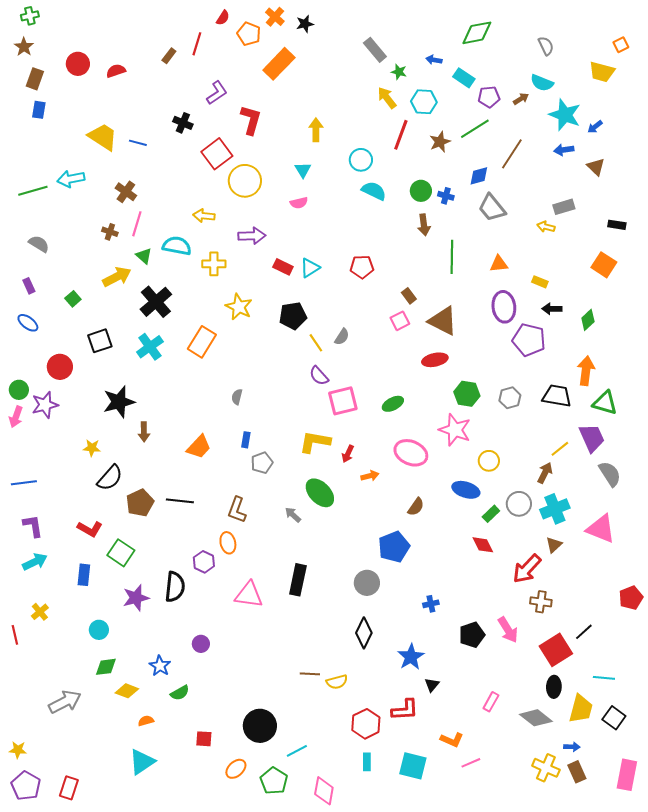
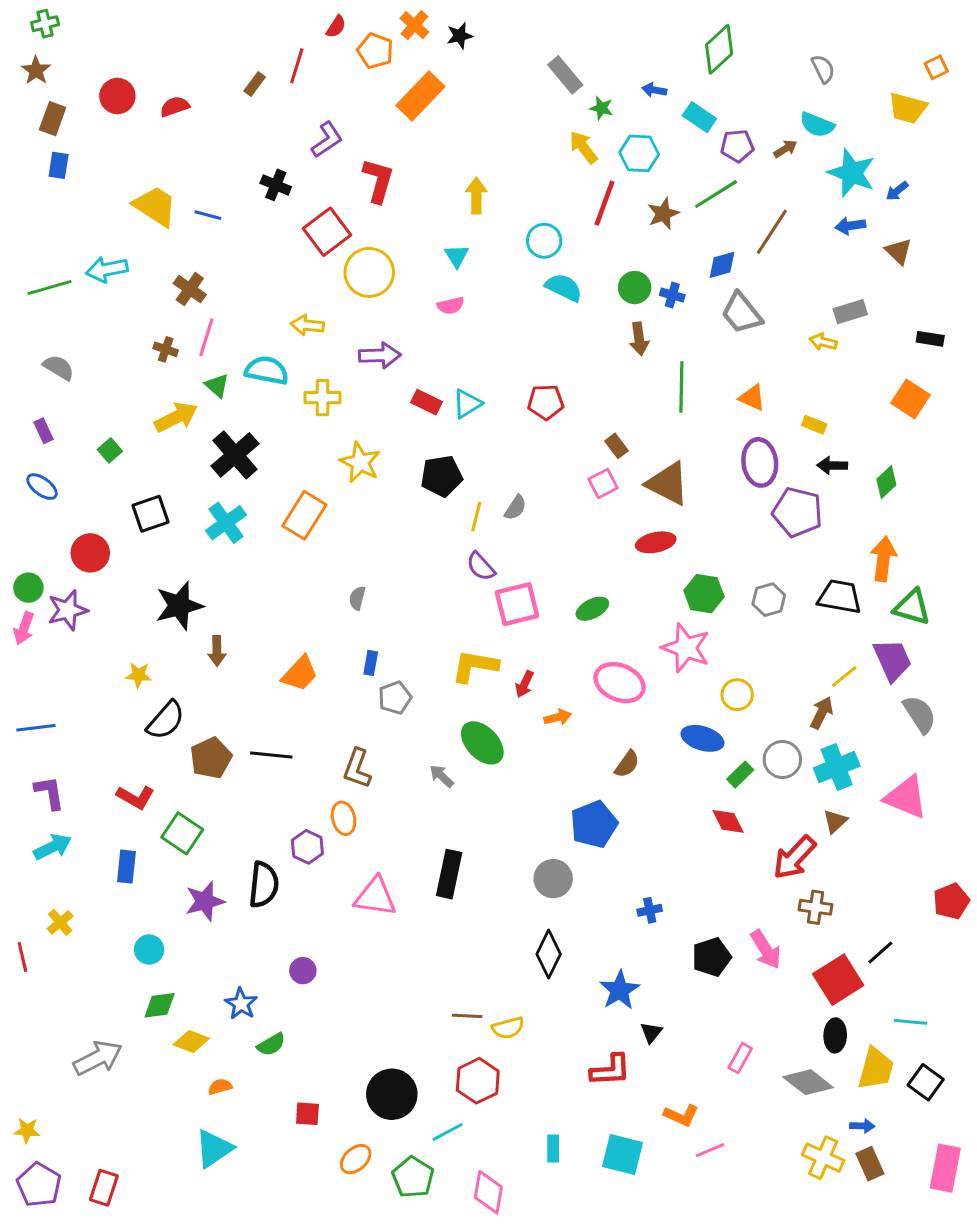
green diamond: (477, 33) -> (719, 49), turned -32
orange triangle: (499, 264) -> (752, 398), turned 30
yellow line: (316, 343) -> (476, 517), turned 48
red hexagon: (366, 724) -> (478, 1081), moved

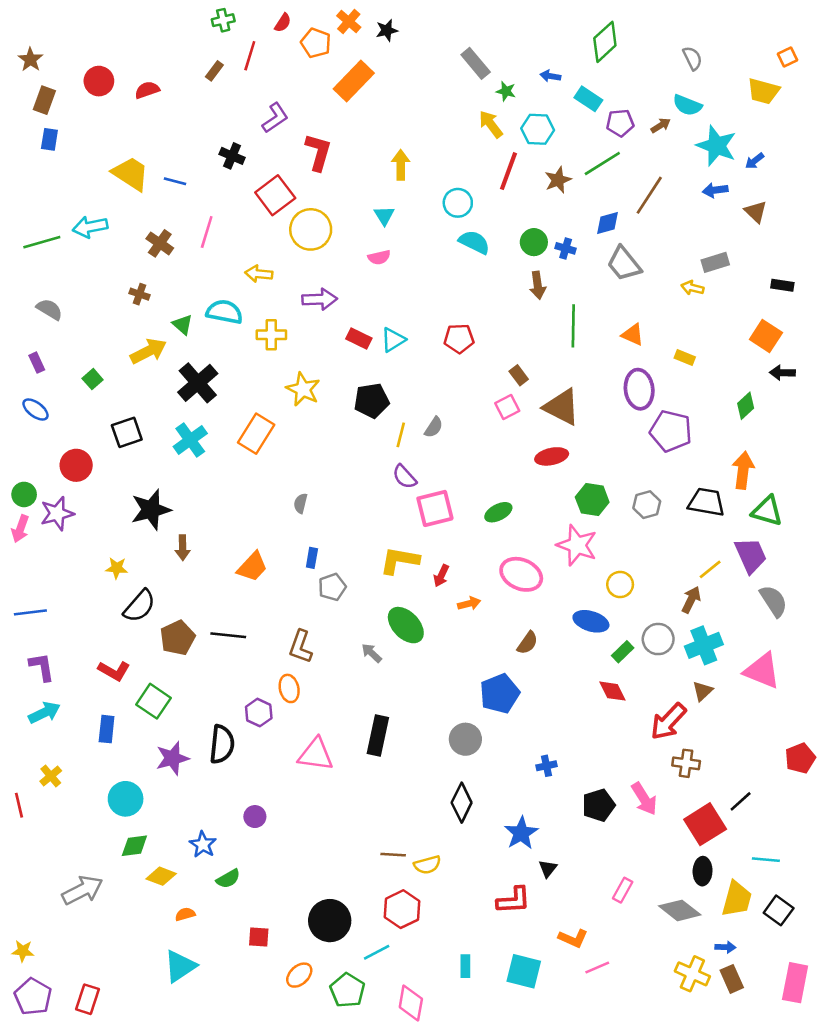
green cross: (45, 24) -> (223, 20), moved
pink line: (206, 337) -> (207, 232), moved
black arrow: (832, 465) -> (782, 373), moved
cyan circle: (149, 949) -> (126, 799), size x1.4

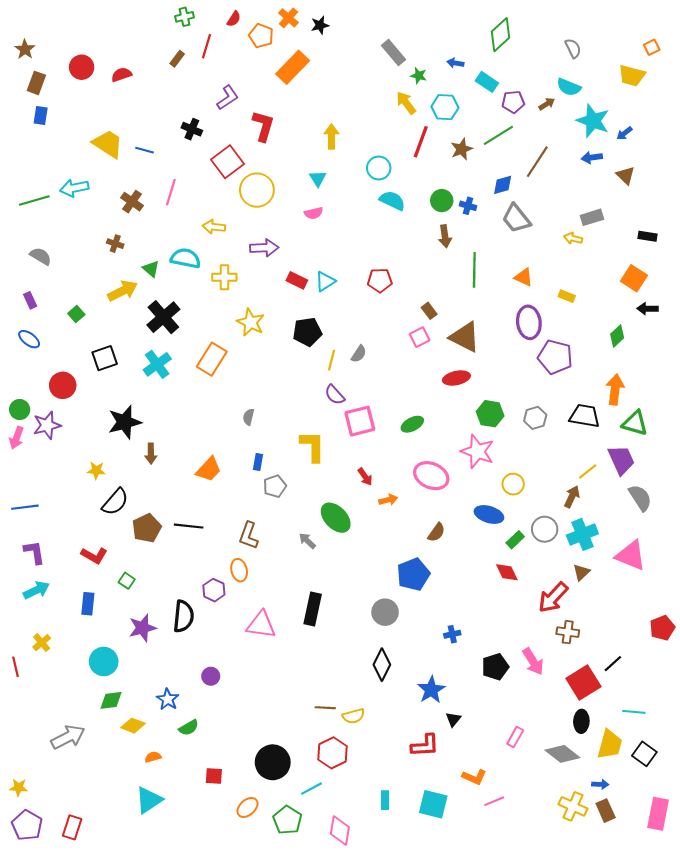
yellow L-shape: (399, 560) -> (313, 446), moved, turned 80
red arrow: (441, 576) -> (365, 477), turned -60
green square: (153, 701) -> (127, 581), size x0.6

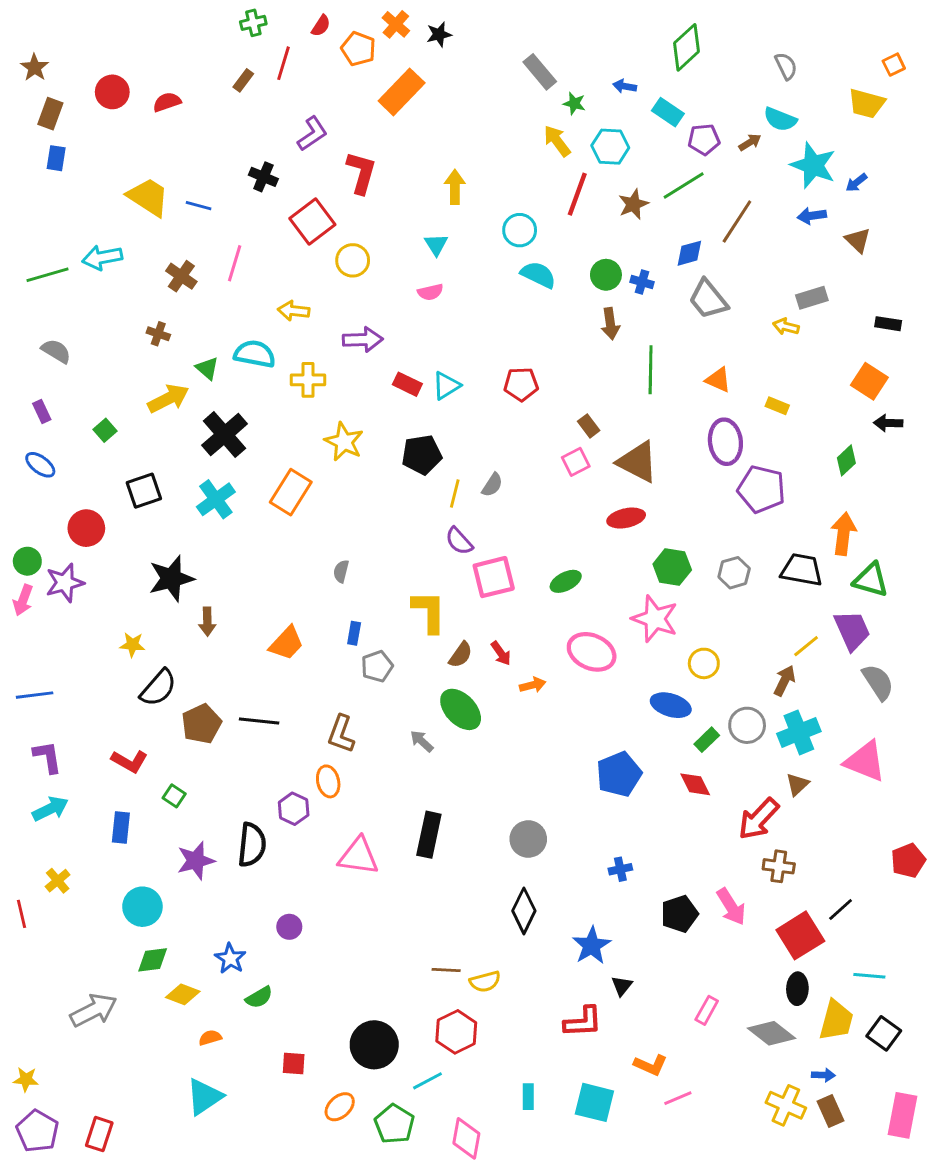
yellow circle: (257, 190) -> (353, 260), size x0.7
brown semicircle: (436, 532) -> (461, 655), moved
blue pentagon: (413, 574) -> (619, 774), moved

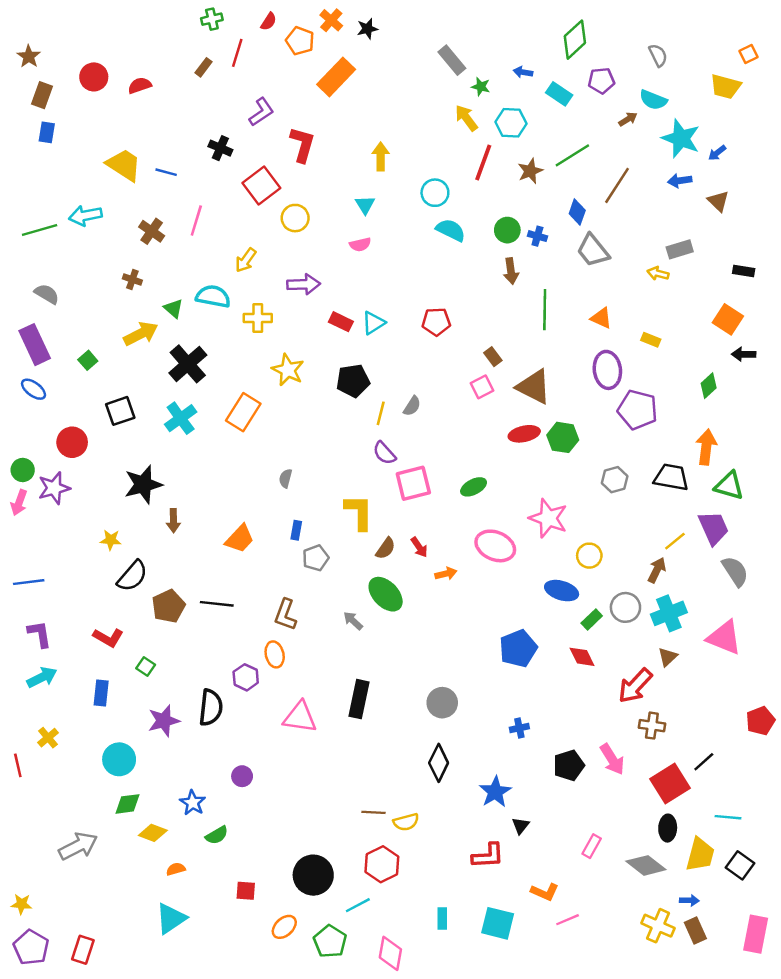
purple pentagon: (704, 139) -> (601, 81), moved
blue diamond: (689, 253) -> (577, 212), turned -55
yellow arrow: (294, 311) -> (246, 260), turned -60
purple rectangle: (42, 411) -> (35, 345), size x2.0
green hexagon: (672, 567) -> (563, 437), moved

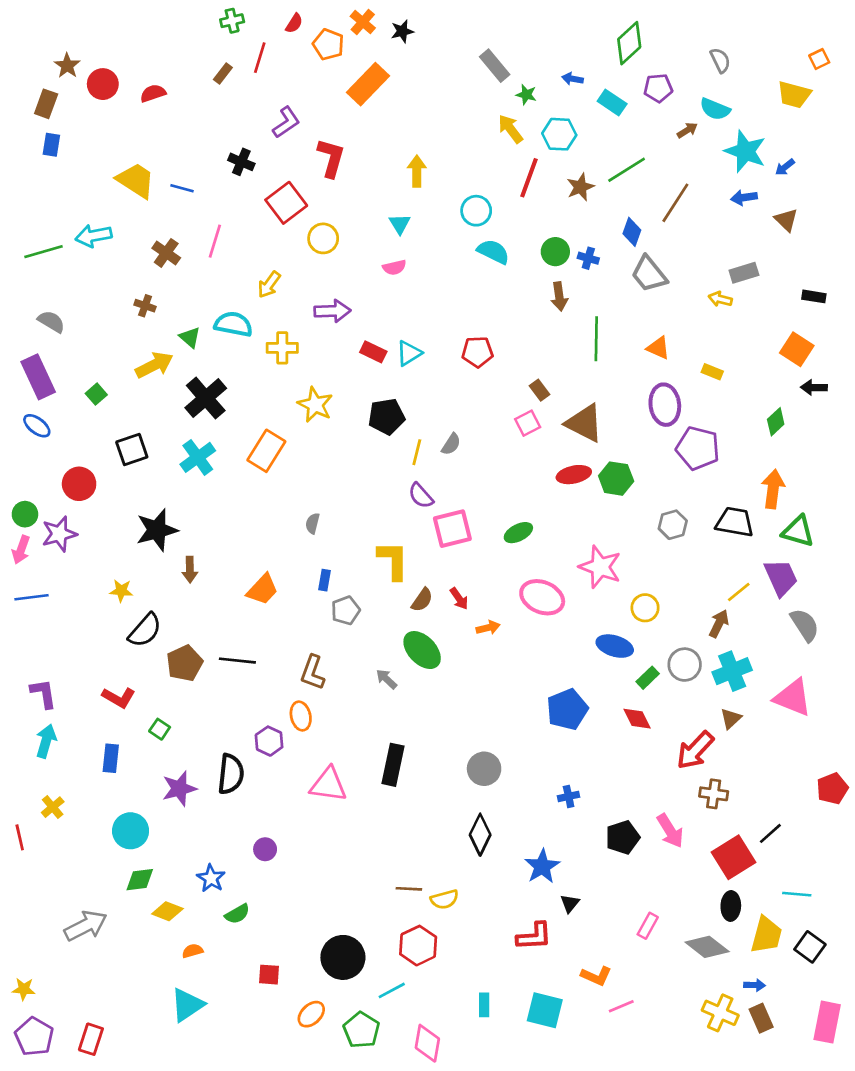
brown star: (29, 56) -> (67, 66), moved
blue line: (29, 582) -> (32, 597), moved
cyan arrow: (42, 677) -> (46, 741), turned -48

